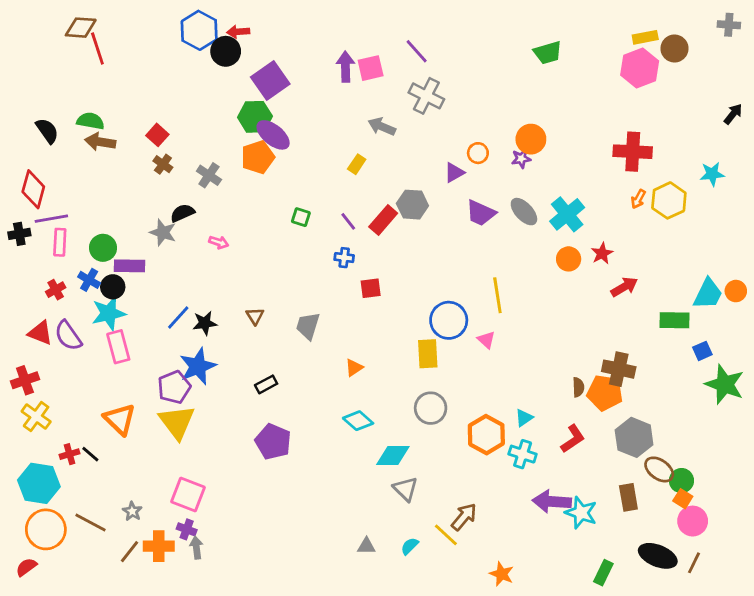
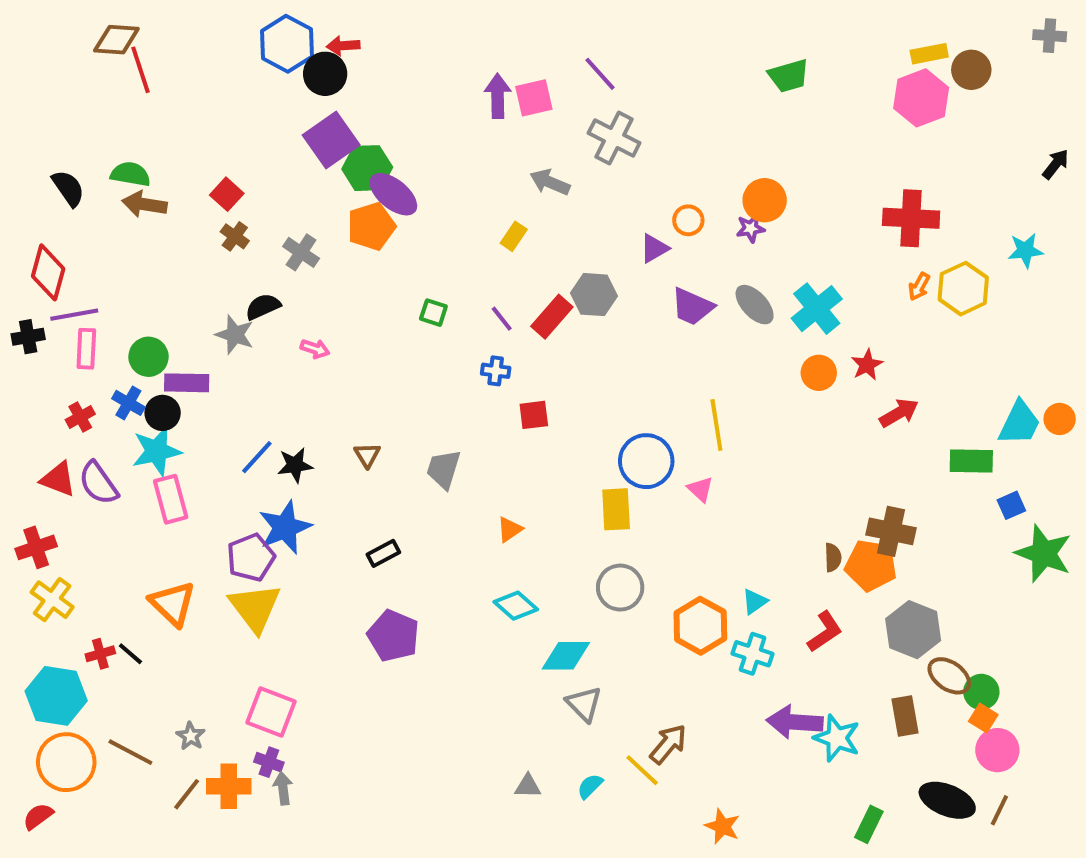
purple square: (270, 81) -> (331, 140), moved

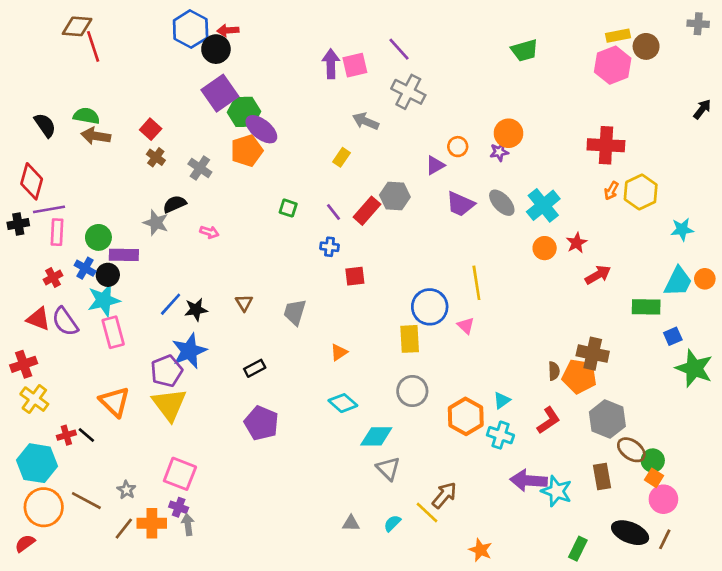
cyan star: (1025, 250) -> (682, 229), moved

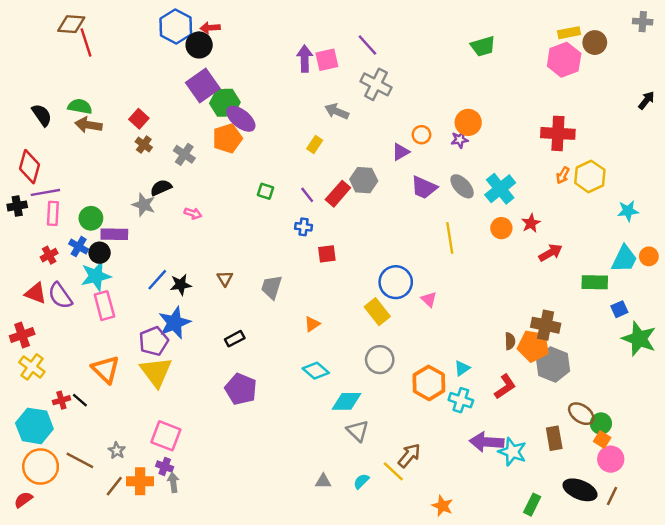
yellow line: (476, 283) -> (450, 238), moved
yellow rectangle: (410, 339) -> (377, 312), turned -35
gray hexagon: (607, 419) -> (553, 364), moved

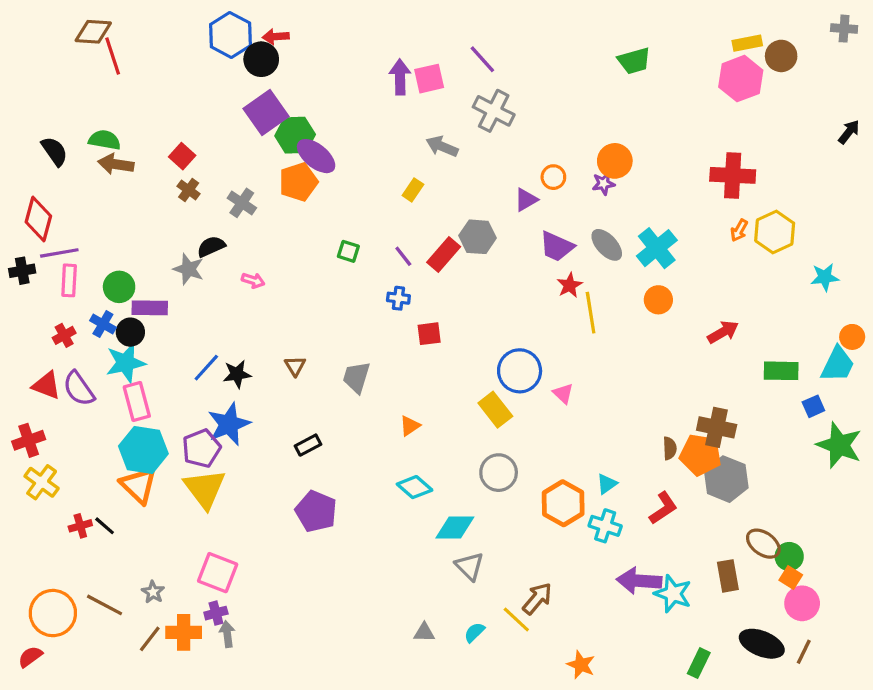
red star: (531, 223) -> (570, 285), moved
cyan trapezoid: (624, 259) -> (838, 364), moved
cyan hexagon: (34, 426) -> (143, 450), moved
purple cross: (165, 466) -> (216, 613), turned -35

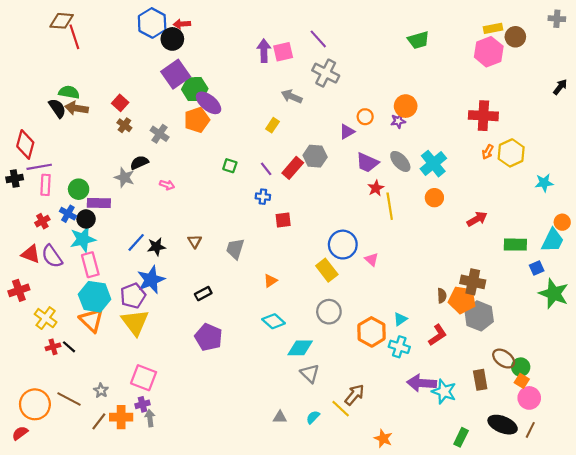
black semicircle: (54, 151) -> (57, 108), moved
yellow cross: (42, 482) -> (46, 318), moved

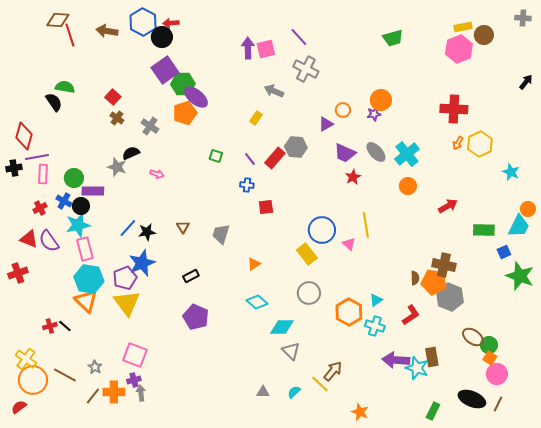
brown arrow: (76, 108) -> (107, 31), moved
cyan star: (544, 183) -> (511, 172), turned 30
yellow line: (390, 206) -> (366, 225), moved
yellow cross: (46, 318) -> (26, 359), moved
brown rectangle: (480, 380) -> (432, 357), moved

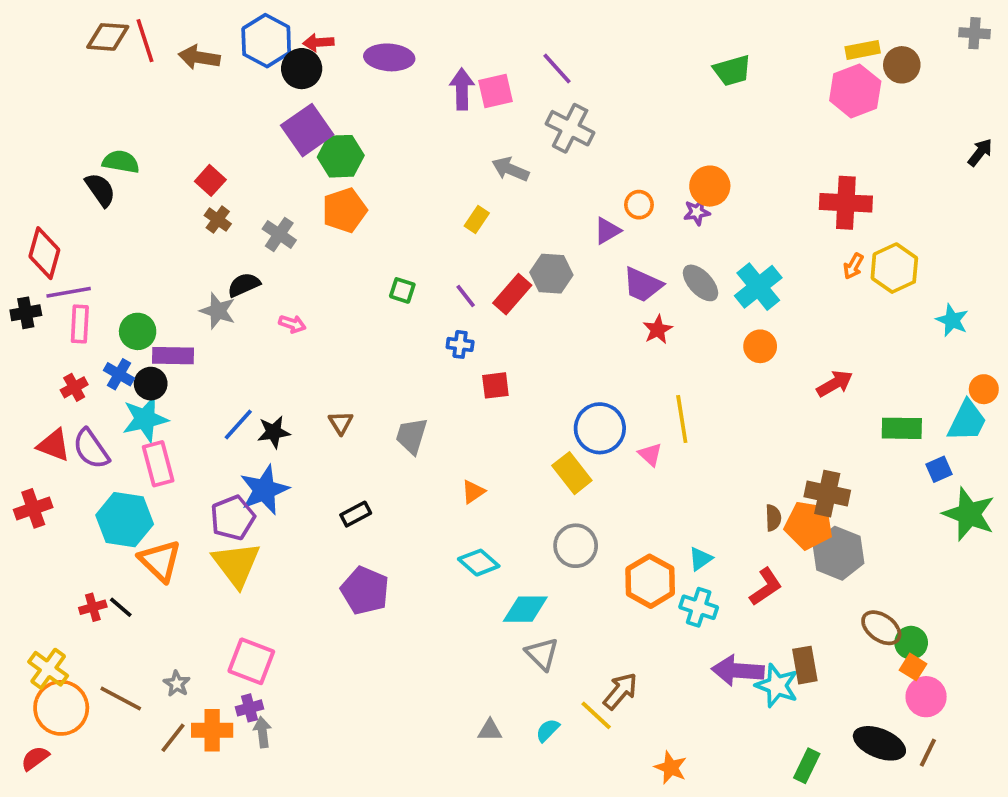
red line: (70, 35) -> (145, 41), moved
purple ellipse: (196, 97) -> (389, 57), moved, turned -35
cyan hexagon: (89, 279) -> (125, 520), moved

